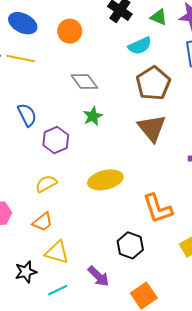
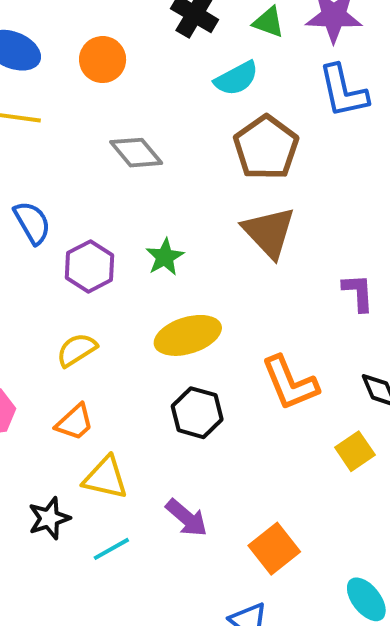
green star: (93, 116) -> (165, 257), moved
black hexagon: (130, 245) -> (197, 413), moved

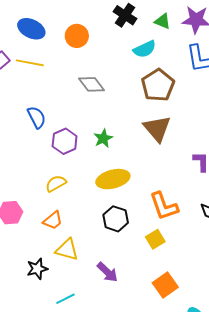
yellow square: (355, 451) -> (155, 239), moved
cyan line: (111, 549) -> (65, 299), moved
orange square: (274, 549) -> (165, 285), moved

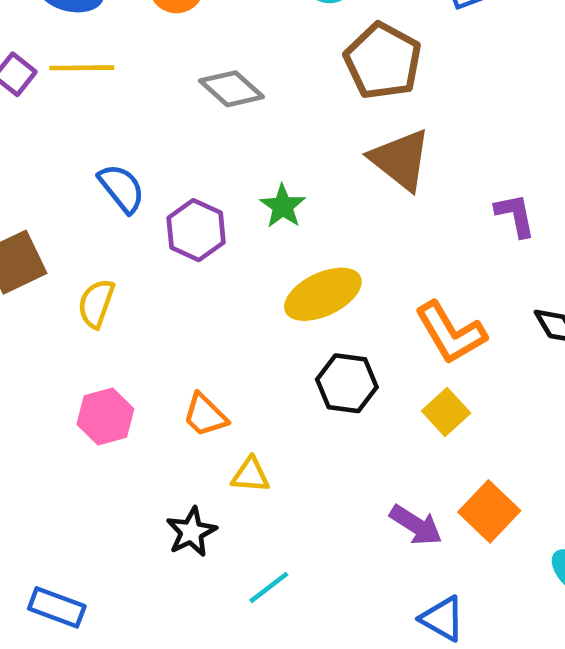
yellow semicircle: (56, 183) -> (96, 303), moved, turned -30
orange trapezoid: (53, 220) -> (205, 415), turned 95
yellow triangle: (67, 250) -> (250, 475), size x0.7
purple arrow: (107, 272) -> (416, 525), moved

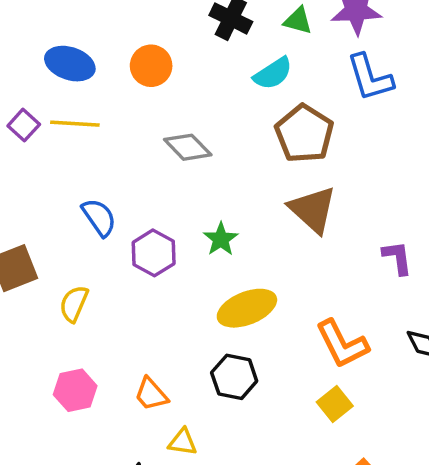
black hexagon: (347, 383) -> (234, 377), moved

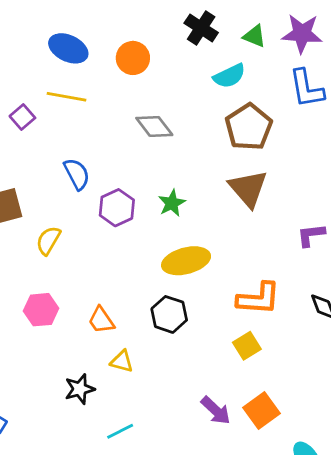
purple square: (24, 125) -> (22, 117), moved
purple L-shape: (397, 258) -> (311, 235), turned -96
orange L-shape: (342, 344) -> (259, 299), turned -66

